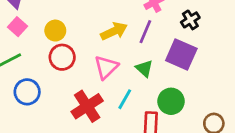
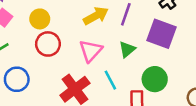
green triangle: (144, 68) -> (127, 49), turned 42
cyan line: (125, 99) -> (110, 80), turned -54

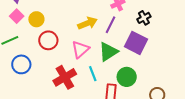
yellow circle: (40, 19) -> (36, 19), moved
green triangle: (127, 49) -> (108, 52), size x1.5

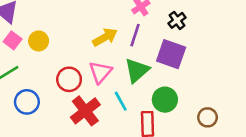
red circle: (48, 40) -> (69, 79), moved

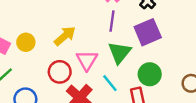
yellow arrow: (105, 37) -> (65, 36), moved
purple square: (171, 54) -> (148, 32), turned -32

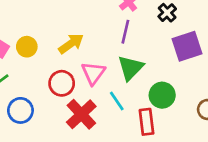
purple square: (148, 32) -> (187, 46), moved

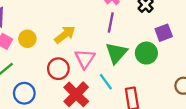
purple square: (187, 46) -> (164, 33), size x0.7
green circle: (162, 95) -> (146, 53), moved

